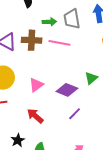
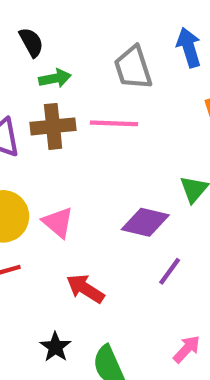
green arrow: (49, 22) -> (55, 78), moved
pink triangle: (36, 85) -> (58, 222), moved, turned -35

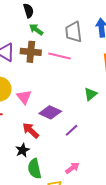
green arrow: (55, 78) -> (36, 30), turned -144
purple diamond: (145, 222) -> (50, 112), moved
black star: (55, 347) -> (23, 150), moved

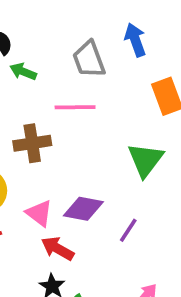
brown cross: (31, 52) -> (32, 143), moved
green triangle: (91, 94) -> (145, 160), size x1.5
pink triangle: (24, 97) -> (39, 213), moved

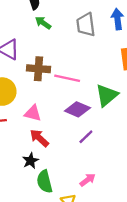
pink line: (75, 107) -> (67, 78), moved
purple diamond: (83, 209) -> (77, 109), moved
pink triangle: (39, 213) -> (33, 113), turned -36

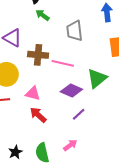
gray trapezoid: (86, 25) -> (74, 31), moved
black star: (30, 161) -> (15, 152), moved
pink arrow: (88, 180) -> (70, 145), moved

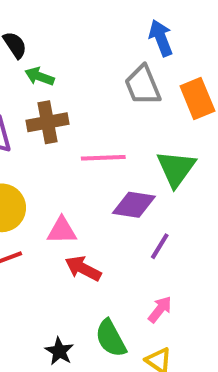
gray trapezoid: (74, 31) -> (143, 85), moved
brown cross: (38, 55) -> (48, 122), moved

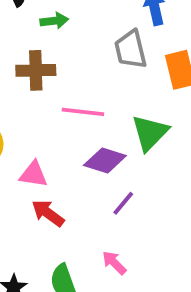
green arrow: (39, 76) -> (54, 21), moved, turned 144
pink arrow: (160, 309) -> (114, 263), turned -92

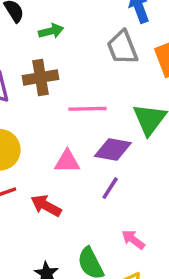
pink triangle: (33, 174) -> (67, 162), moved
purple line: (123, 203) -> (110, 188), moved
red arrow: (48, 213) -> (46, 206), moved

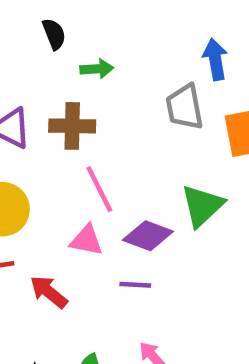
pink line: (87, 109) -> (99, 189), moved, turned 54
purple line: (110, 188) -> (135, 285), turned 50

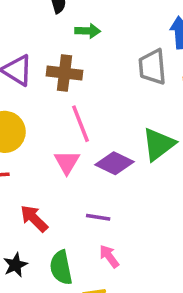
pink triangle: (86, 240) -> (67, 162), turned 44
purple line: (135, 285) -> (98, 217), moved
red arrow: (49, 292) -> (34, 219), moved

